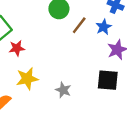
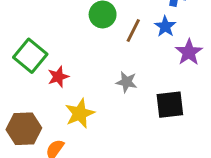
black square: (108, 80) -> (170, 105), moved
gray star: (63, 90) -> (127, 82), moved

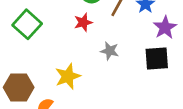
red star: (58, 77) -> (83, 22), moved
black square: (170, 105) -> (157, 59), moved

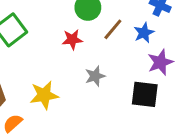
gray star: (110, 51) -> (95, 76), turned 30

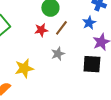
brown line: (113, 29) -> (61, 28), moved

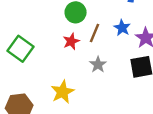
blue star: (89, 23) -> (122, 28), moved

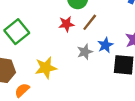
blue star: (122, 28) -> (105, 45), moved
green square: (20, 49) -> (17, 32), moved

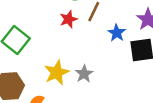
gray star: (85, 52) -> (84, 74), moved

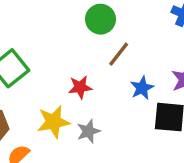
red star: (68, 19) -> (80, 87), moved

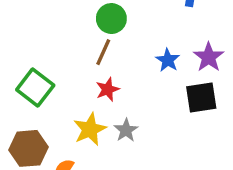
brown line: (119, 54) -> (103, 52), moved
blue star: (142, 88) -> (168, 60), moved

